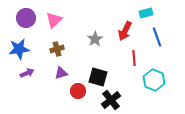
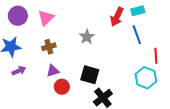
red arrow: (125, 31) -> (117, 17), moved
blue line: (157, 37) -> (137, 35), moved
red line: (134, 58) -> (156, 56), moved
red circle: (78, 91) -> (62, 87), moved

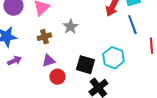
gray star: (87, 37) -> (70, 27), moved
cyan hexagon: (146, 78) -> (113, 58), moved

